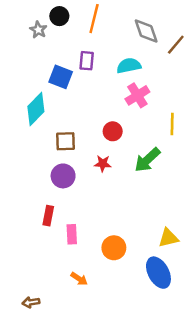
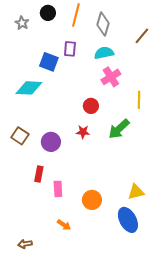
gray star: (38, 30) -> (22, 23), moved
gray diamond: (146, 31) -> (103, 24), moved, turned 35
cyan diamond: (36, 109) -> (29, 88), turned 48
brown square: (66, 141) -> (20, 136), moved, turned 36

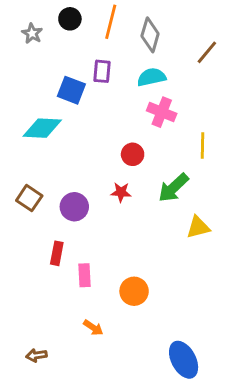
pink cross: (111, 77) -> (162, 112), turned -36
yellow triangle: (136, 192) -> (198, 227), moved
blue ellipse: (128, 220) -> (184, 360), moved

